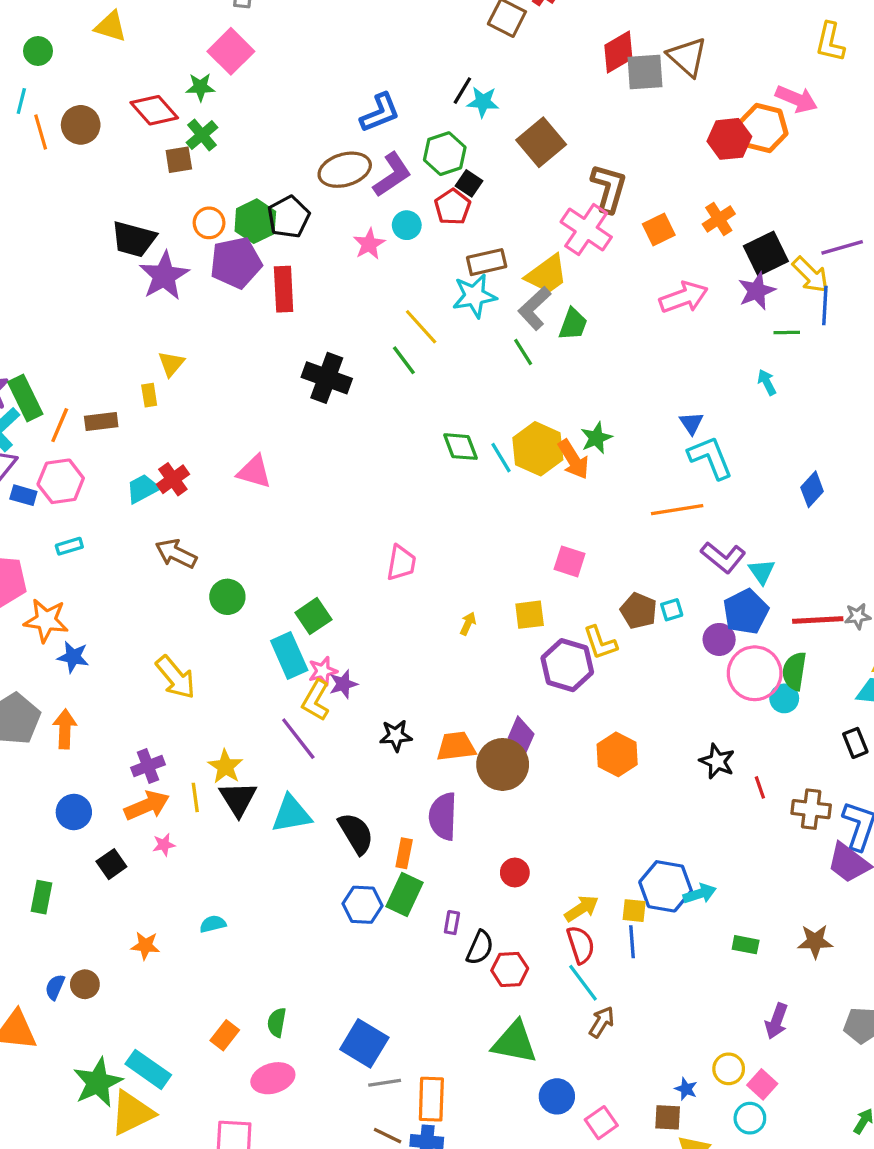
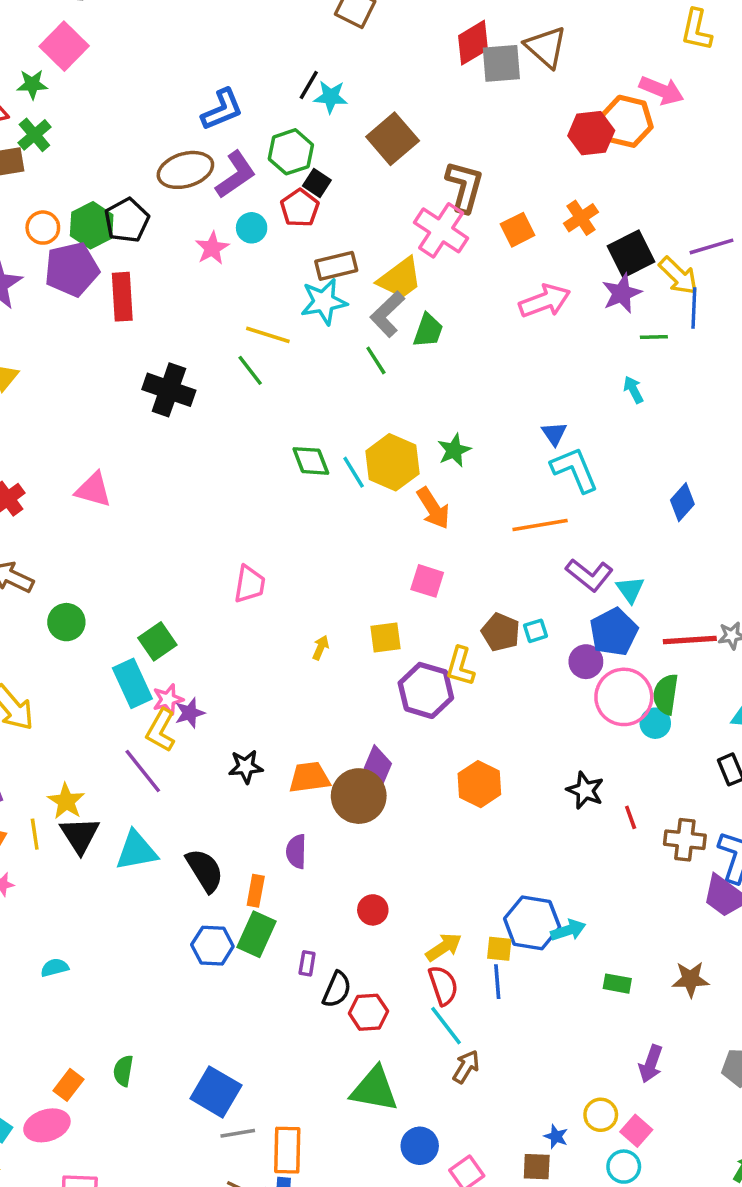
yellow line: (421, 327) -> (268, 335), turned -30
orange arrow: (573, 459) -> (433, 508), moved
yellow L-shape: (600, 643) -> (460, 666), turned 36
purple semicircle: (443, 816) -> (296, 851), size x0.7
pink ellipse: (273, 1078) -> (47, 1125), moved

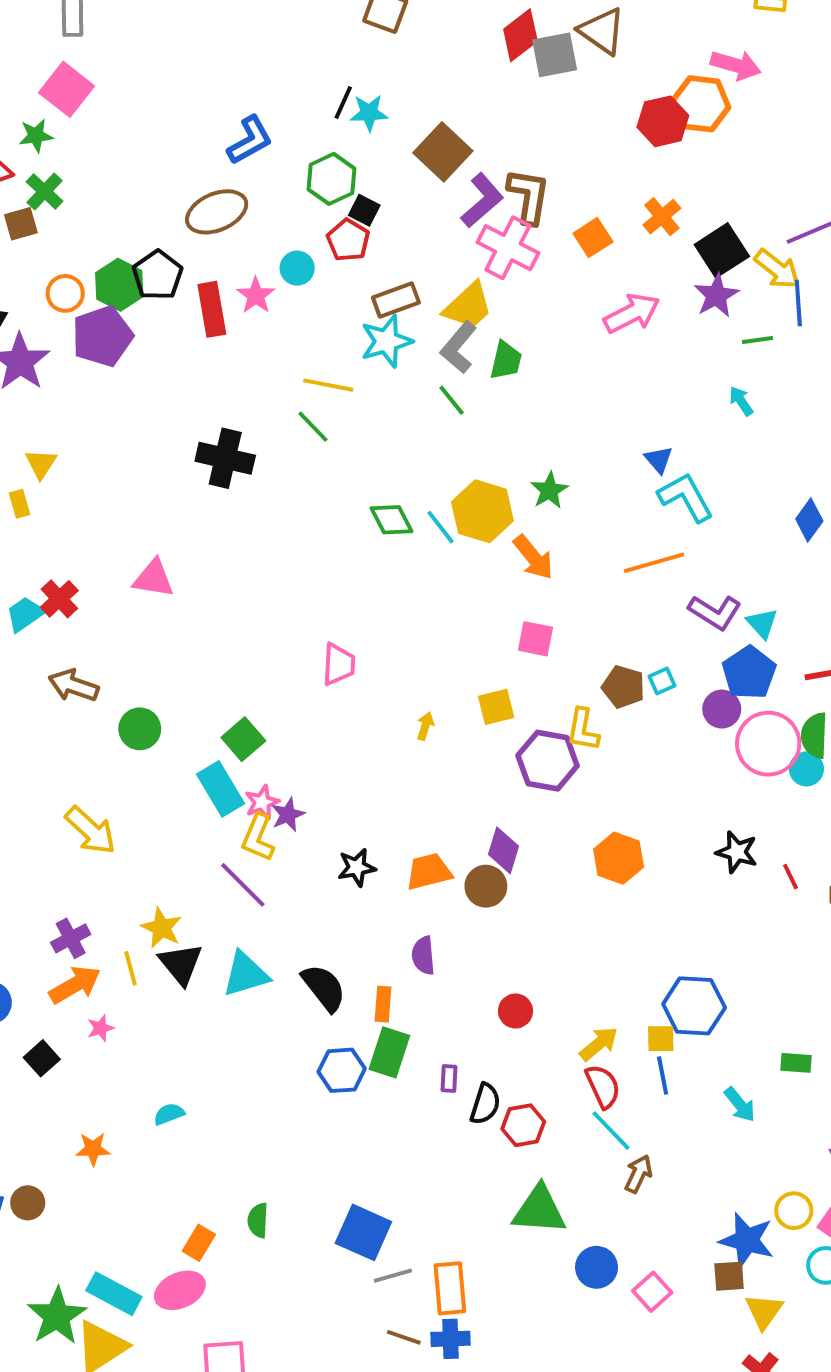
purple L-shape: (236, 175) -> (482, 200), moved
red rectangle: (122, 297) -> (212, 309), moved
brown circle: (359, 796) -> (486, 886), size x0.7
cyan arrow: (568, 930) -> (740, 1105), moved, turned 76
blue star: (556, 1136) -> (747, 1240), size x2.0

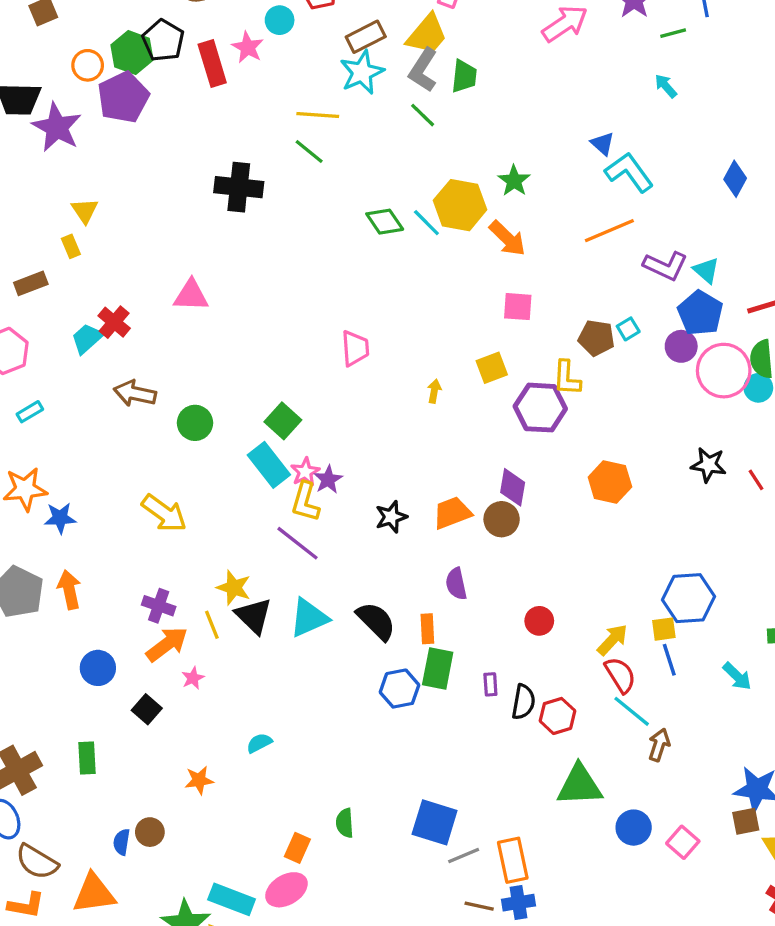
purple cross: (71, 938) -> (159, 606), turned -36

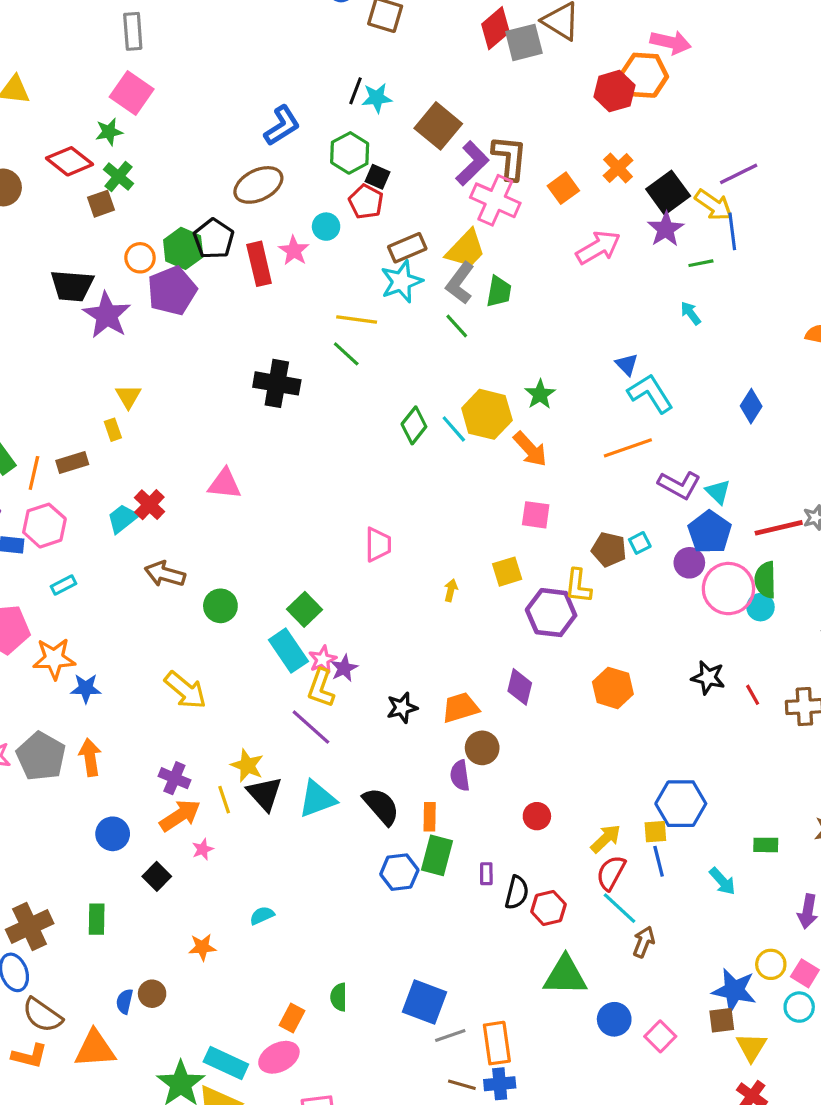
green diamond: (385, 222) -> (414, 425), turned 69
brown circle: (502, 519) -> (482, 748), moved
red semicircle: (620, 675) -> (611, 873), turned -123

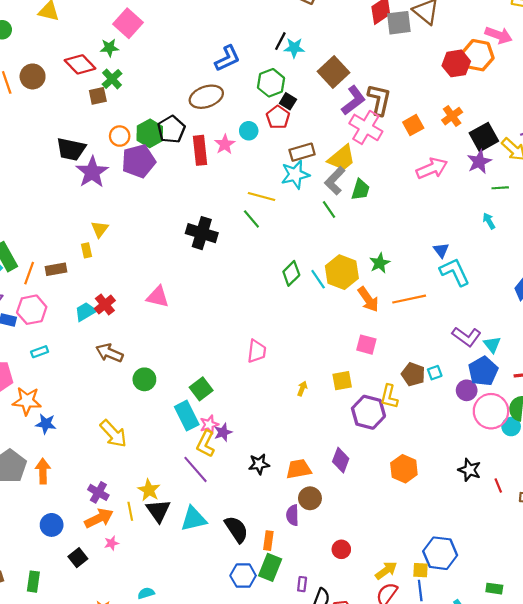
orange line: (628, 448) -> (409, 299), moved

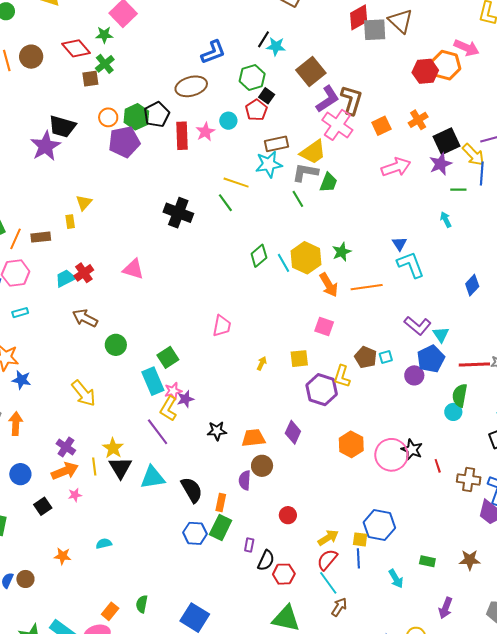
purple star: (92, 172) -> (46, 146), moved
gray L-shape: (335, 181) -> (305, 172), turned 52
pink circle: (491, 411) -> (391, 455), moved

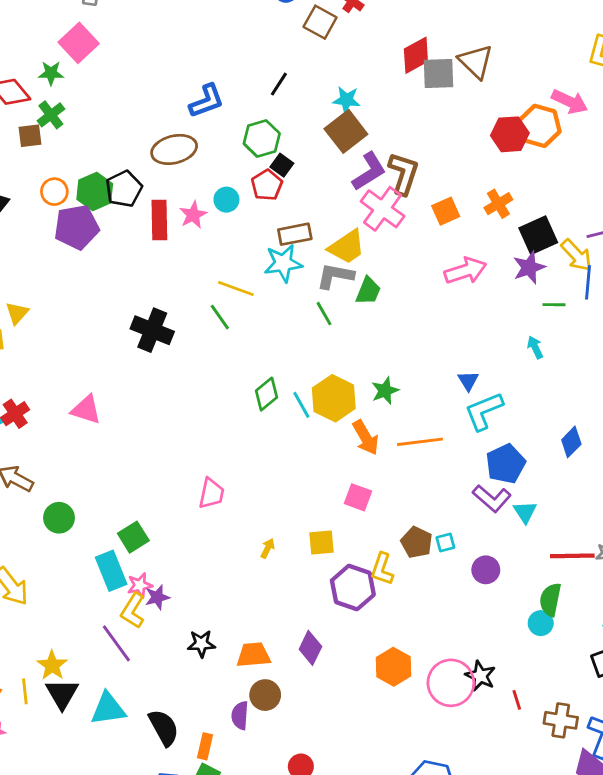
cyan star: (276, 46) -> (346, 100), moved
cyan L-shape: (411, 265) -> (484, 411), turned -92
blue pentagon: (431, 359) -> (506, 464), moved

